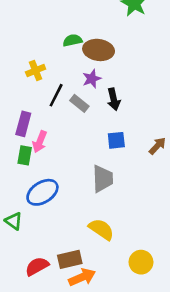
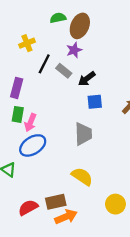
brown ellipse: (99, 50) -> (80, 26), turned -75
black arrow: (114, 99) -> (87, 79), moved, turned 66
pink arrow: (40, 142) -> (30, 122), moved

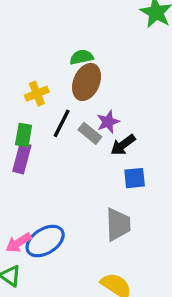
brown ellipse: (80, 26) -> (87, 82), moved
purple star: (74, 50) -> (108, 122), moved
green rectangle: (18, 114) -> (24, 135), moved
pink arrow: (30, 122) -> (19, 243), moved, turned 36

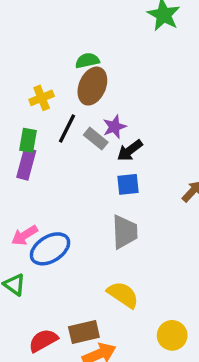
blue square: (135, 178) -> (128, 184), moved
pink arrow: (19, 243) -> (25, 235), moved

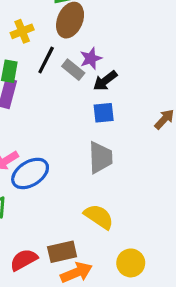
yellow circle: (172, 335) -> (131, 263), moved

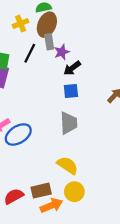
yellow cross: (22, 31) -> (21, 23), moved
gray rectangle: (73, 70) -> (49, 42), moved, turned 42
yellow circle: (131, 263) -> (74, 192), moved

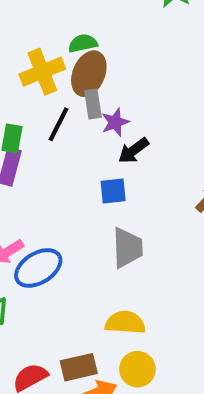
yellow cross: (21, 23) -> (42, 72), size x1.5
blue square: (71, 91) -> (113, 191), moved
yellow semicircle: (67, 165) -> (125, 323), turned -30

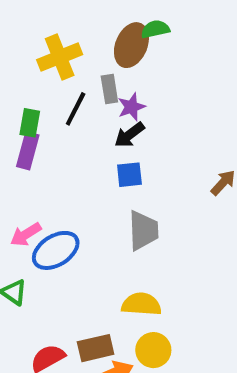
green semicircle: (83, 43) -> (155, 29), moved
brown ellipse: (89, 74) -> (131, 45), moved
black arrow: (133, 151) -> (129, 135), moved

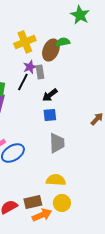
yellow cross: (60, 57) -> (25, 42), moved
purple star: (131, 107) -> (30, 67), moved

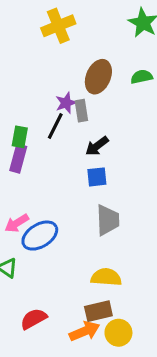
yellow cross: (25, 42) -> (58, 26), moved
green semicircle: (63, 42) -> (142, 77), moved
brown rectangle: (33, 202) -> (98, 311), moved
yellow circle: (62, 203) -> (118, 333), moved

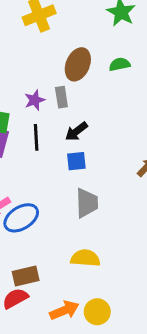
purple star: (66, 103) -> (35, 100), moved
black line: (55, 126) -> (36, 137), moved, turned -30
brown rectangle: (98, 311) -> (26, 276), moved

